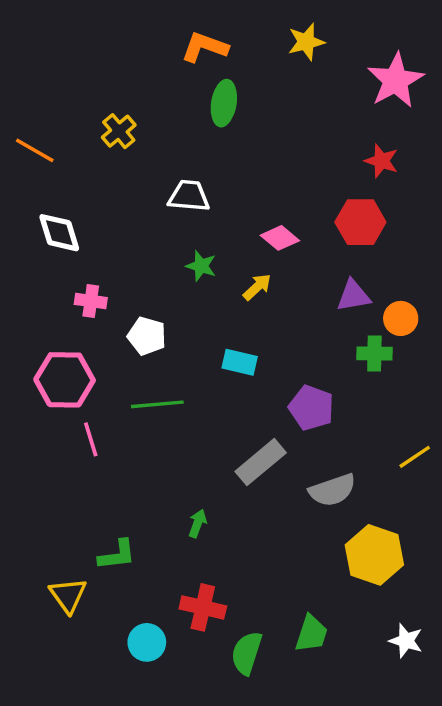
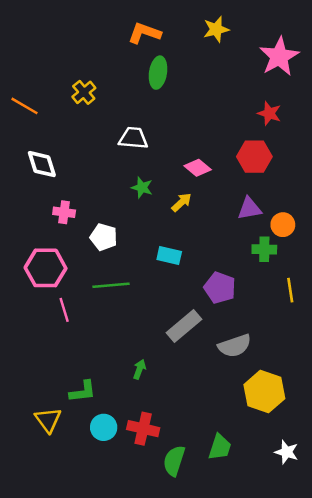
yellow line: (415, 457) -> (290, 290), moved, turned -65
cyan circle: (147, 642) -> (104, 427), moved

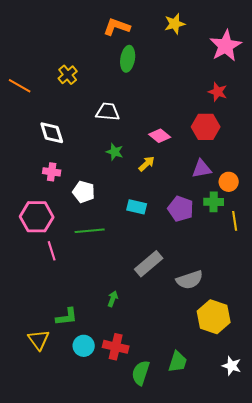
white diamond: (42, 164) -> (52, 133), moved
purple pentagon: (220, 288) -> (181, 209), moved
yellow line: (290, 290) -> (235, 221), moved

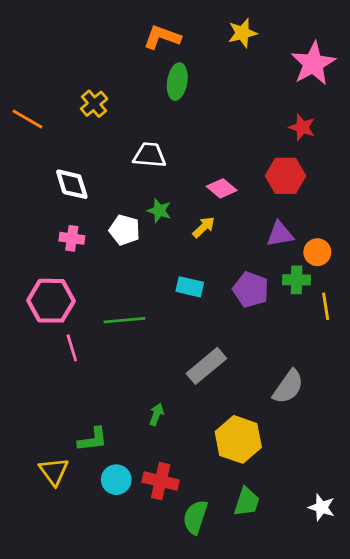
white pentagon: (84, 192) -> (125, 230), moved
gray semicircle: (190, 280) -> (288, 387), moved, turned -36
yellow hexagon: (214, 317) -> (238, 439), moved

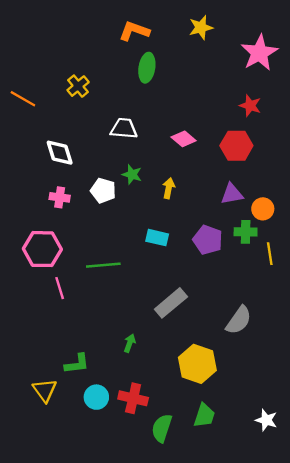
pink diamond: (222, 188) -> (184, 139), moved
yellow arrow: (204, 227) -> (169, 188), turned -36

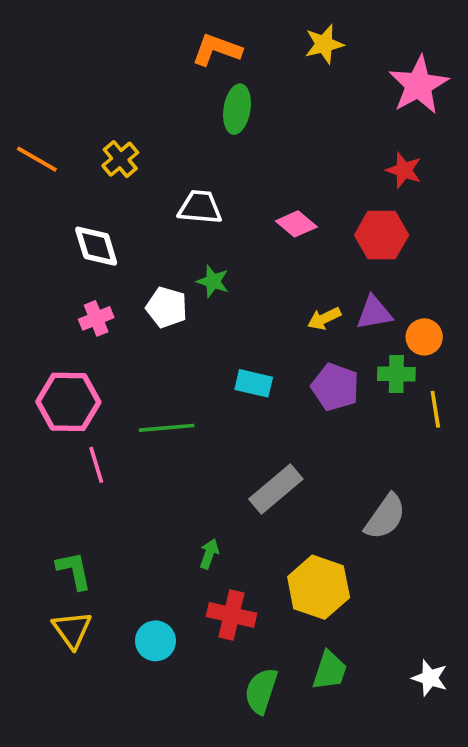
yellow cross: (78, 86) -> (120, 159), moved
yellow arrow: (169, 188) -> (324, 318), moved, turned -126
pink cross: (60, 197) -> (96, 318), turned -30
green L-shape: (77, 364) -> (74, 570), moved, turned -95
red cross: (133, 398) -> (231, 615), moved

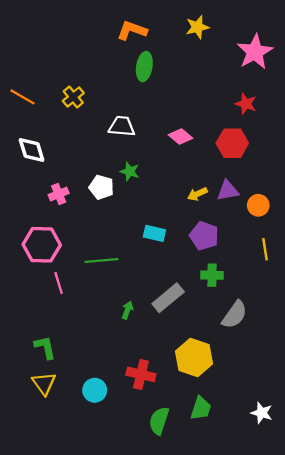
white diamond: (96, 246) -> (32, 150), moved
green cross: (396, 374) -> (212, 275), moved
green arrow: (209, 554) -> (127, 310), moved

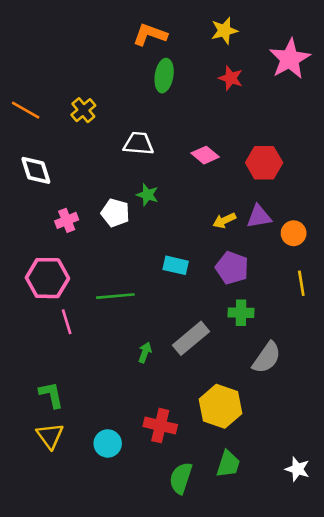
red star: (246, 104) -> (231, 78), moved

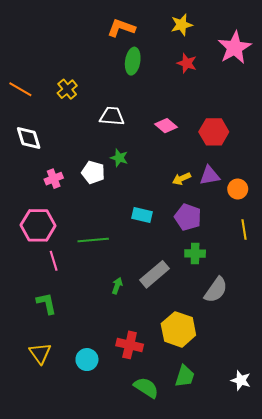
green L-shape: (51, 395) -> (46, 303), moved
green semicircle: (181, 478) -> (146, 388), turned 105

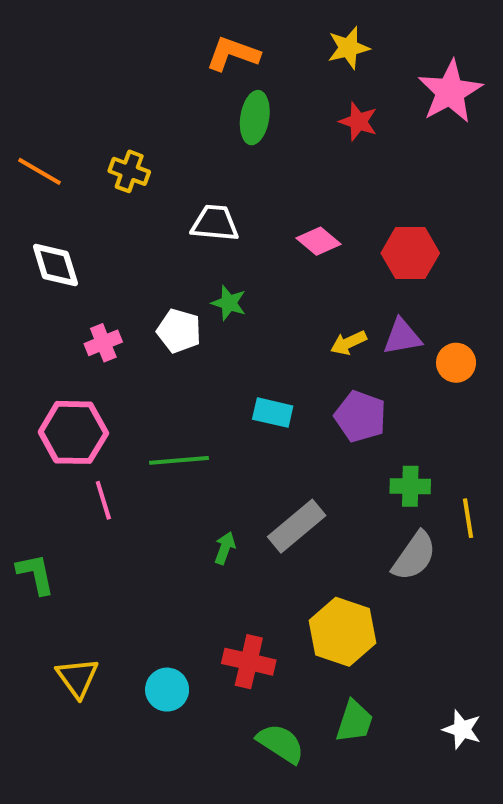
yellow cross: (67, 89) -> (129, 171), turned -30
yellow line: (244, 230) -> (468, 518), moved
green cross: (195, 253) -> (410, 486), moved
green L-shape: (46, 303) -> (36, 574), moved

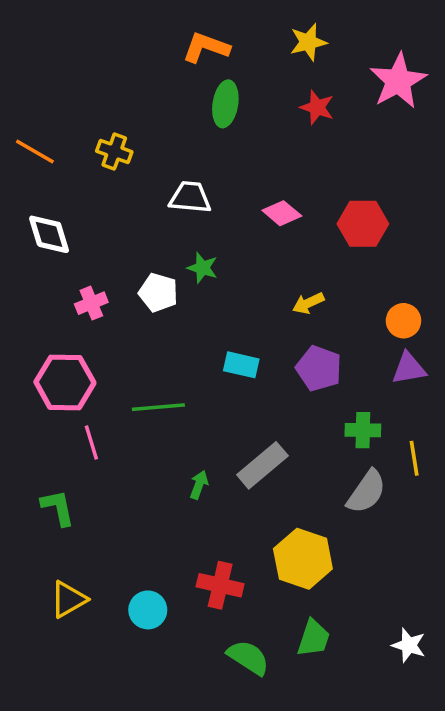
purple triangle: (402, 337) -> (409, 368), moved
green L-shape: (36, 574) -> (58, 508), moved
yellow triangle: (77, 678) -> (68, 599), turned 36

